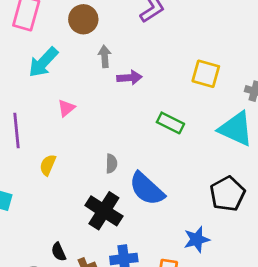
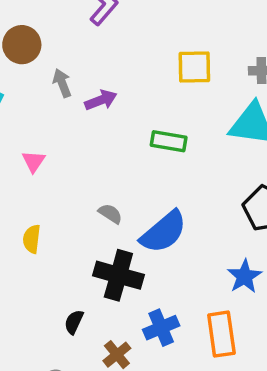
gray semicircle: (111, 164) -> (110, 214), turned -42
blue semicircle: (147, 189) -> (164, 232), turned -66
black semicircle: (59, 252) -> (74, 322), moved, turned 66

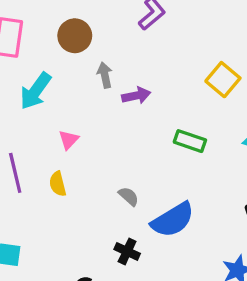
yellow square: (194, 67) -> (223, 80), turned 32
yellow semicircle: (32, 239) -> (58, 184), moved, turned -30
black cross: (118, 275) -> (127, 251), size x0.6

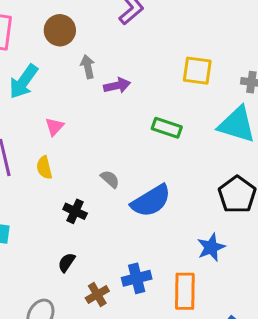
yellow square: (223, 80) -> (197, 71), turned -32
black cross: (127, 251) -> (75, 211), moved

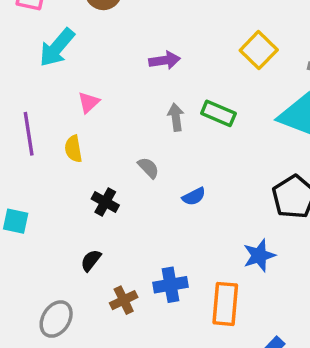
gray arrow: (88, 67) -> (176, 117), moved
yellow square: (197, 71) -> (259, 50), turned 32
blue semicircle: (151, 201) -> (194, 197), size x0.5

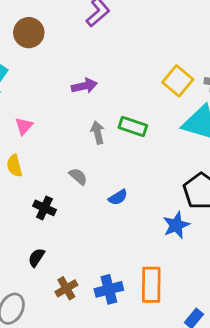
yellow square: (259, 50) -> (178, 81), moved
blue star: (259, 255) -> (176, 225), moved
blue cross: (171, 285) -> (109, 289), moved

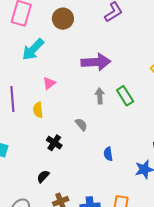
purple arrow: (84, 86) -> (96, 62), size x1.6
green rectangle: (133, 126) -> (125, 96), turned 30
blue semicircle: (118, 197) -> (108, 154), moved, turned 104

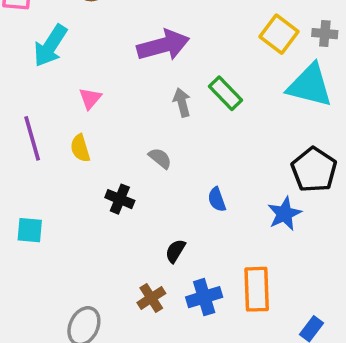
black semicircle: (43, 176) -> (175, 251), moved

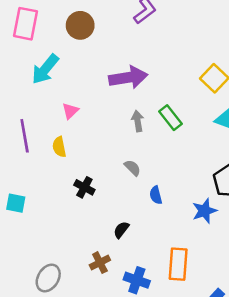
gray semicircle: (160, 158) -> (132, 168), moved
blue cross: (204, 297) -> (137, 280), moved, turned 30

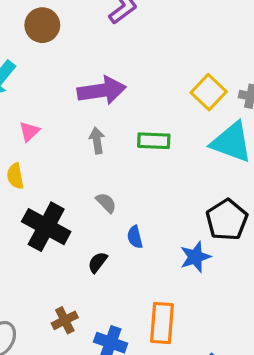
green rectangle: (170, 118) -> (154, 141), turned -50
gray arrow: (138, 121) -> (97, 140), moved
black cross: (84, 187) -> (46, 227), size x1.8
black semicircle: (121, 230) -> (98, 262), moved

